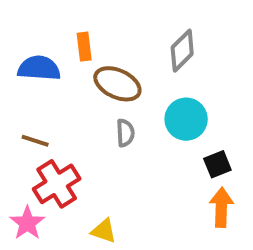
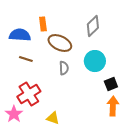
brown line: (35, 141) -> (26, 59), moved

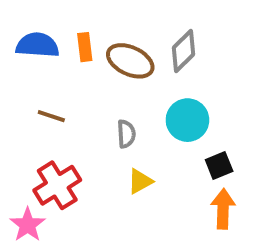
blue semicircle: (20, 35) -> (37, 45), moved
brown ellipse: (60, 43) -> (130, 61), moved
yellow triangle: (53, 118) -> (140, 181), moved, turned -48

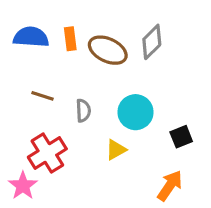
cyan circle: (187, 120) -> (136, 112), moved
gray semicircle: (126, 134) -> (83, 111), moved
orange arrow: (223, 209) -> (170, 186), moved, turned 32

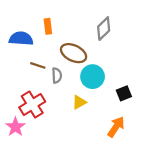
blue semicircle: (31, 37) -> (21, 39), moved
brown ellipse: (108, 50) -> (74, 53), moved
brown line: (42, 96) -> (38, 65), moved

